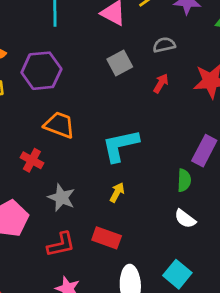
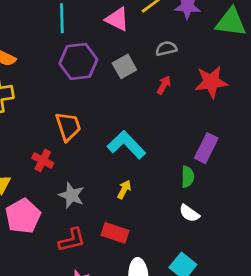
purple hexagon: (41, 71) -> (78, 61), moved
orange trapezoid: (59, 125) -> (68, 126), turned 52
cyan L-shape: (120, 146) -> (126, 145), turned 60

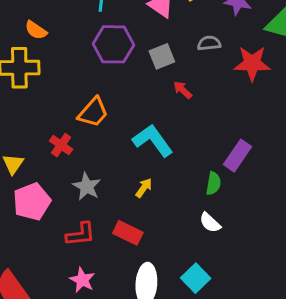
red star: (211, 82) -> (252, 63), moved
red arrow: (164, 85) -> (183, 90), moved, turned -84
orange trapezoid: (68, 126) -> (93, 112), turned 52

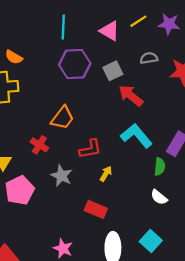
red arrow: (183, 90) -> (131, 96), size x1.6
cyan L-shape: (153, 140) -> (136, 136), moved
red L-shape: (81, 234) -> (90, 149), moved

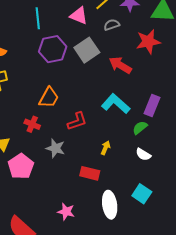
gray semicircle: (149, 58) -> (112, 25), moved
gray square: (113, 71) -> (87, 50), size x1.4
red arrow: (131, 96) -> (120, 65), moved
green semicircle: (160, 167) -> (140, 128), turned -126
yellow arrow: (106, 174) -> (106, 148), moved

